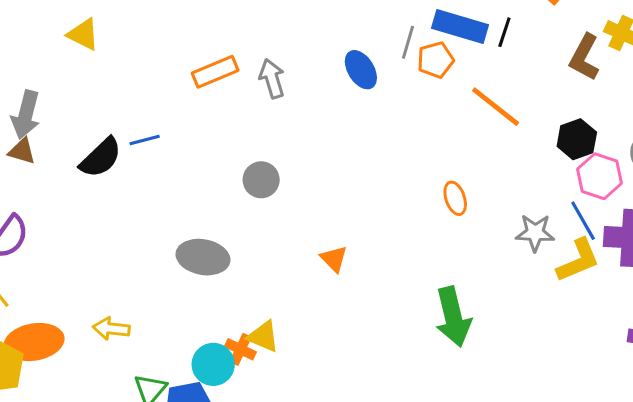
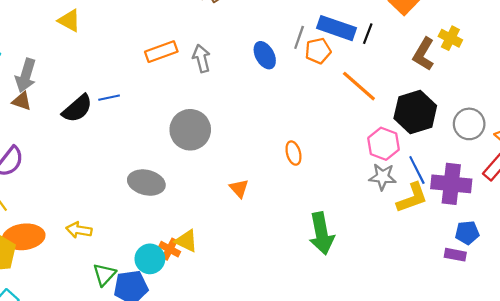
black hexagon: (577, 139) -> (415, 112), size x1.5
pink hexagon: (600, 176) -> (384, 144), moved
gray circle: (261, 180) -> (190, 130), size x1.6
orange ellipse: (455, 198) -> (293, 153), moved

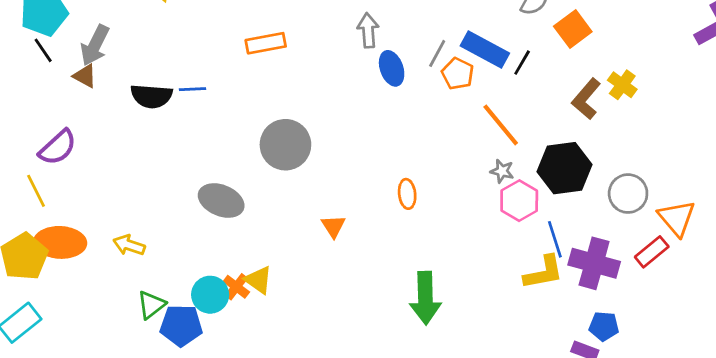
orange pentagon: (318, 51) -> (458, 74), turned 30
gray arrow: (201, 58) -> (368, 30), moved
black semicircle: (77, 109) -> (151, 96), turned 36
gray star: (383, 177) -> (502, 171), moved, size x0.7

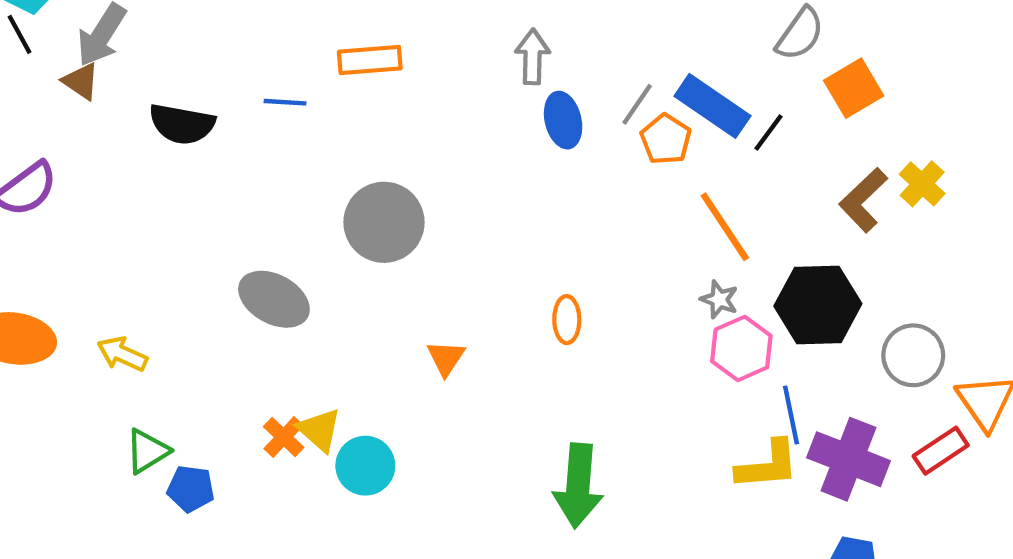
blue line: (193, 89) -> (285, 102), moved
cyan circle: (210, 295) -> (365, 466), moved
blue pentagon: (181, 325) -> (191, 489), size x0.7

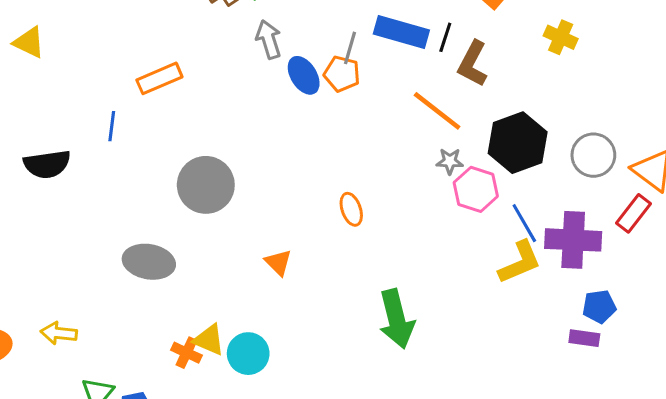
blue line: (285, 102) -> (112, 126), turned -68
orange pentagon: (666, 139) -> (342, 74), moved
brown L-shape: (863, 200) -> (473, 64), moved

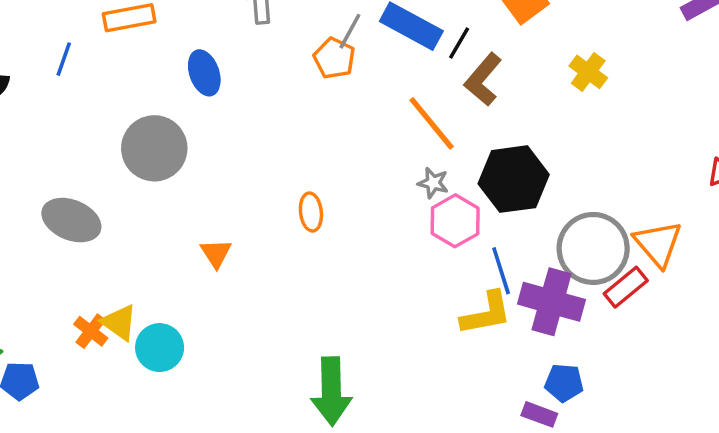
blue ellipse: (304, 75) -> (204, 73), moved
gray circle: (593, 155) -> (593, 248), moved, size x1.4
green arrow: (397, 319) -> (331, 391), moved

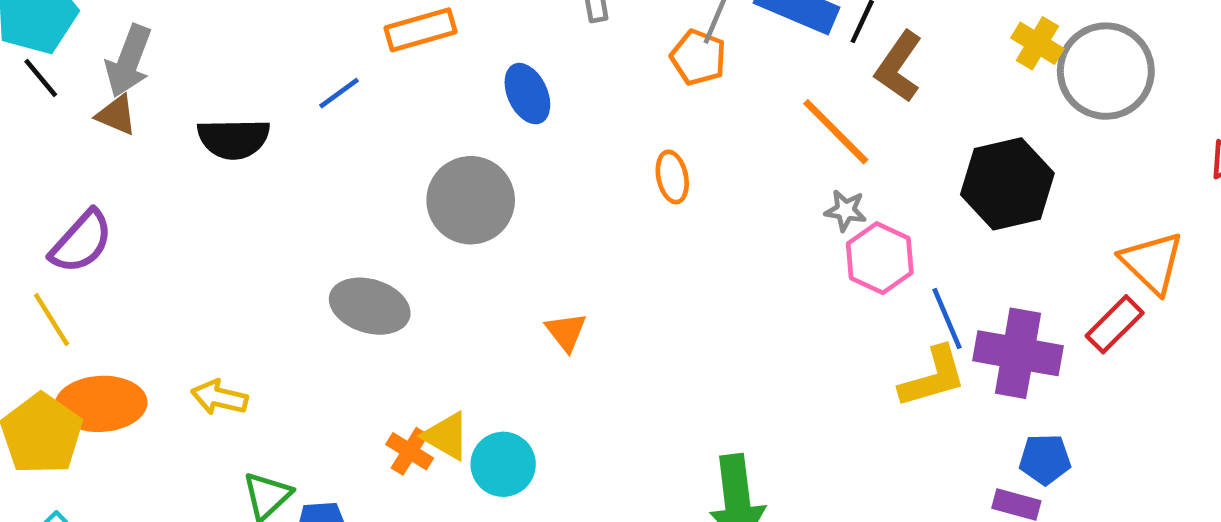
blue line: (64, 59) -> (339, 93), turned 40
black hexagon: (514, 179) -> (1007, 184), moved
orange ellipse: (311, 212) -> (672, 177), moved
gray circle: (593, 248) -> (1106, 71), moved

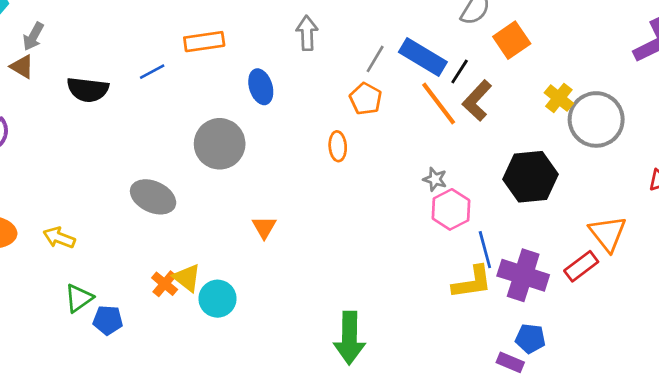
orange pentagon: (698, 57) -> (366, 99), moved
gray arrow: (129, 61) -> (33, 36), size x0.7
orange line: (836, 132) -> (439, 103), moved

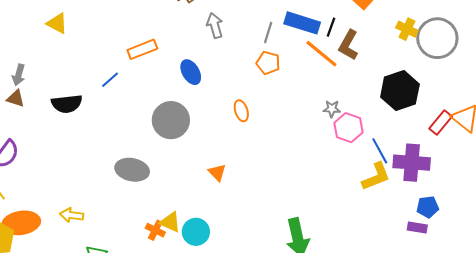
orange ellipse: (338, 146) -> (241, 111), moved
red rectangle: (581, 266) -> (441, 122), moved

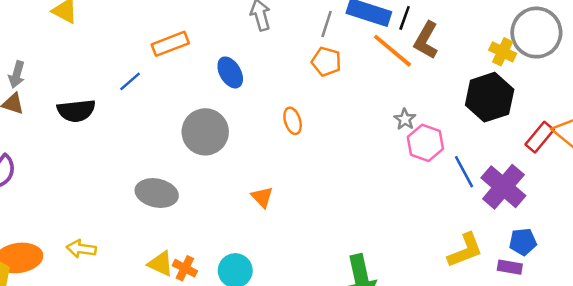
yellow cross: (407, 29) -> (503, 52), moved
gray star: (332, 109) -> (405, 119), turned 30
purple cross: (412, 163) -> (503, 187), turned 36
yellow L-shape: (376, 176) -> (465, 250), moved
yellow triangle: (170, 222) -> (161, 264), moved

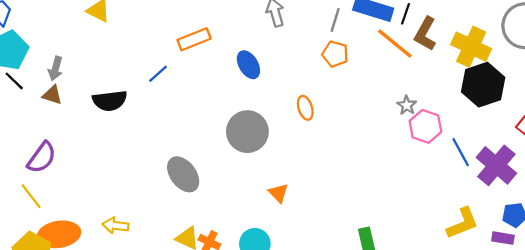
yellow cross: (503, 52) -> (471, 47), moved, size x1.6
gray circle: (205, 132) -> (247, 132), moved
gray ellipse: (157, 193) -> (183, 174), turned 42
orange triangle: (262, 197) -> (278, 193), moved

